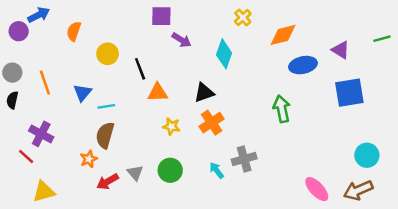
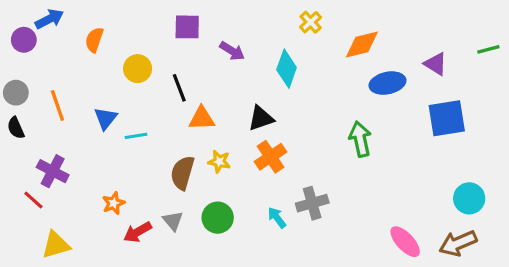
purple square: (161, 16) -> (187, 27), moved
black semicircle: (12, 100) -> (16, 128), turned -36
brown semicircle: (105, 135) -> (182, 173), moved

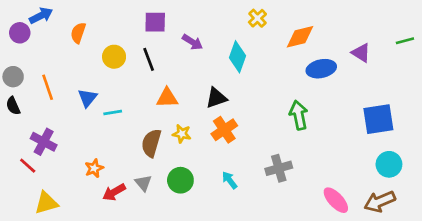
black line: (179, 88) -> (149, 59), moved
blue square: (447, 118) -> (378, 119), moved
gray cross: (312, 203) -> (279, 168), moved

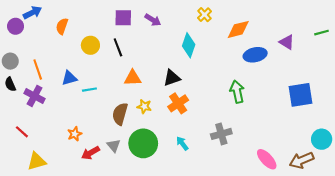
purple arrow: (192, 42) -> (153, 20), moved
blue triangle: (87, 98) -> (69, 78), turned 35
purple cross: (44, 142) -> (35, 96), moved
cyan circle: (389, 164) -> (322, 139), moved
green circle: (180, 180) -> (143, 143), size x1.4

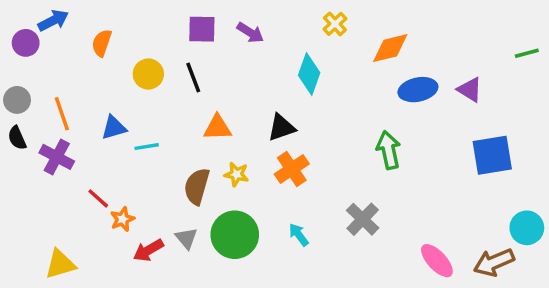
purple triangle: (287, 42) -> (470, 90), moved
red line: (22, 132) -> (98, 198), moved
gray cross: (221, 134) -> (363, 219), turned -30

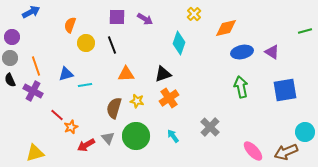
purple circle: (26, 43) -> (12, 37), moved
orange semicircle: (102, 43) -> (70, 25), moved
green arrow: (389, 150) -> (241, 87), moved

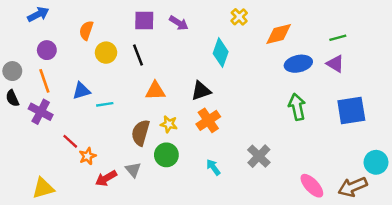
green line: (305, 31) -> (338, 38), moved
purple circle: (12, 37) -> (47, 50), moved
green circle: (136, 136) -> (166, 155), moved, size x0.7

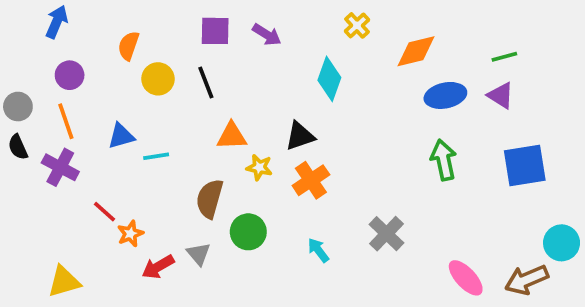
blue arrow: (38, 14) -> (57, 22), turned -40
yellow star: (169, 124) -> (259, 167), moved

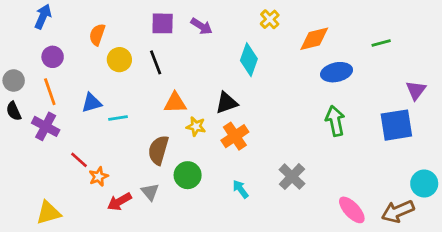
purple triangle: (501, 95) -> (416, 90), moved, turned 35

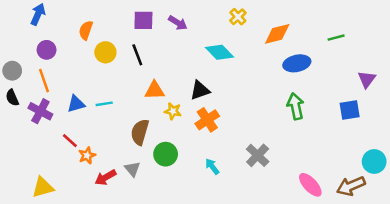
cyan diamond: (249, 60) -> (220, 52), turned -64
blue triangle: (92, 103) -> (76, 104), moved
blue square: (396, 125) -> (350, 110), size x0.7

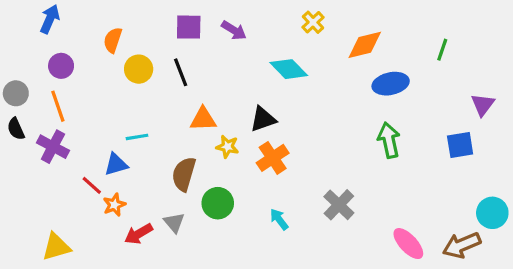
green line: (336, 38) -> (442, 50), turned -56
blue triangle: (76, 104) -> (116, 164), moved

